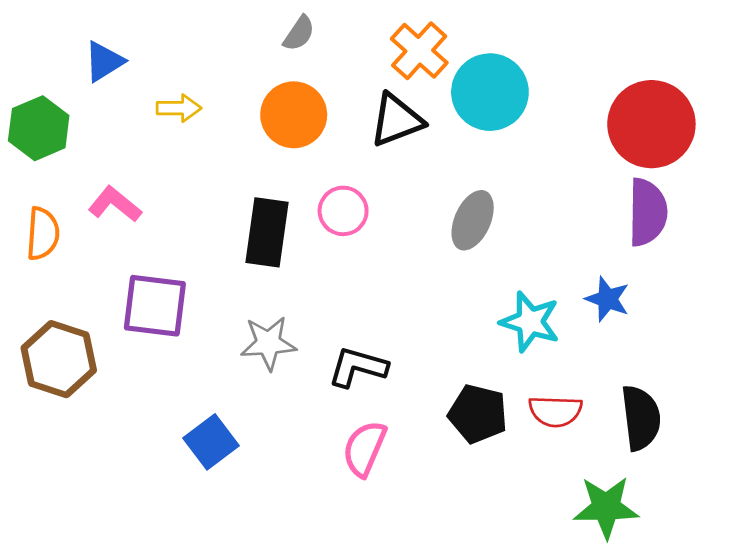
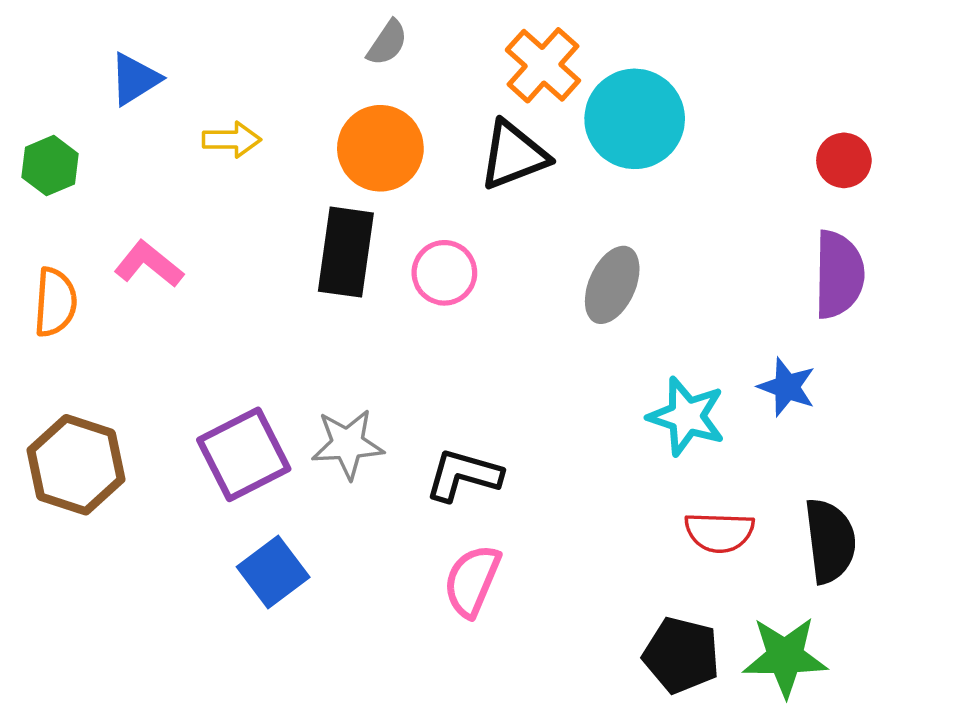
red circle: (651, 124) -> (844, 160), size x0.5
green hexagon: (39, 128) -> (50, 166), size x0.7
black rectangle: (267, 232) -> (346, 252), moved
purple square: (155, 306) -> (244, 454), moved, turned -34
black pentagon: (478, 414) -> (681, 655), moved

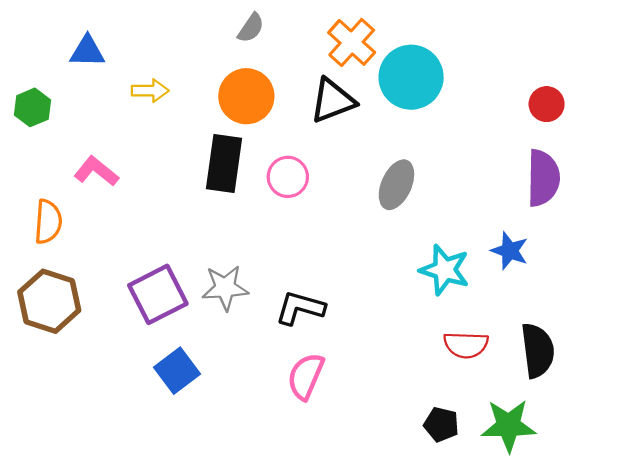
blue triangle: (135, 79) -> (87, 51), turned 33
orange semicircle: (55, 302) -> (48, 222), moved
black pentagon: (681, 655) -> (441, 424), size x0.7

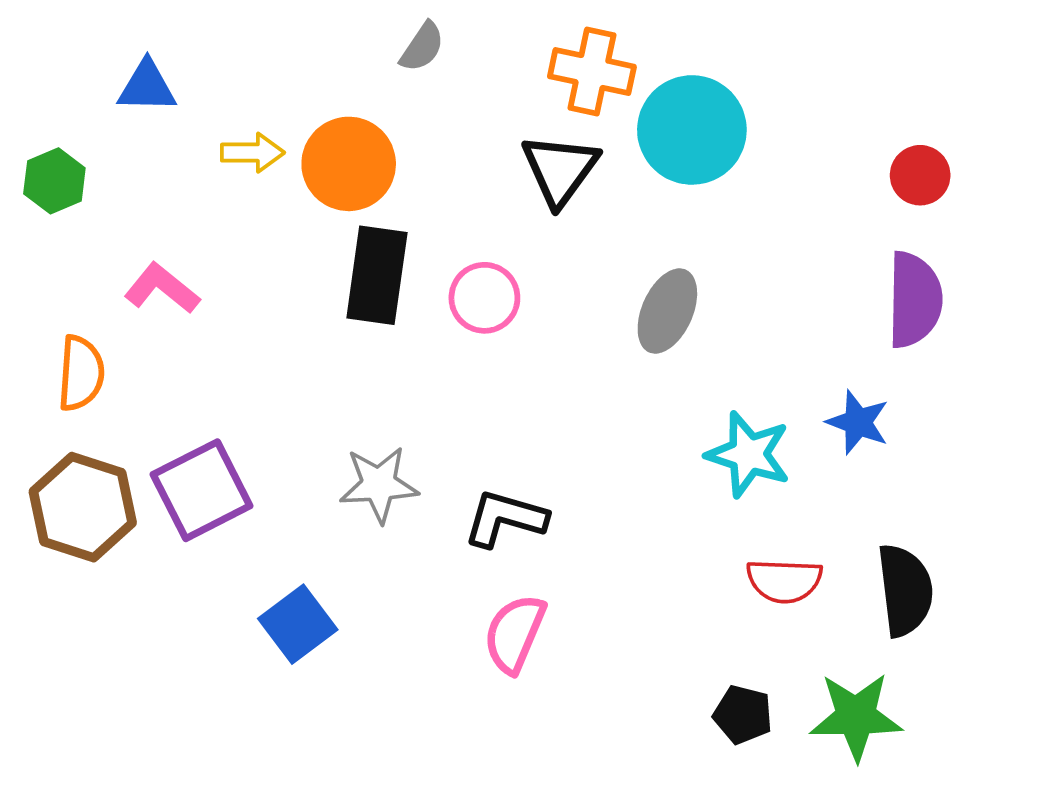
orange cross: (352, 42) -> (592, 71), turned -30
orange circle: (246, 96) -> (349, 164), moved
black triangle: (333, 101) -> (560, 170), turned -33
purple square: (158, 294) -> (202, 490), moved

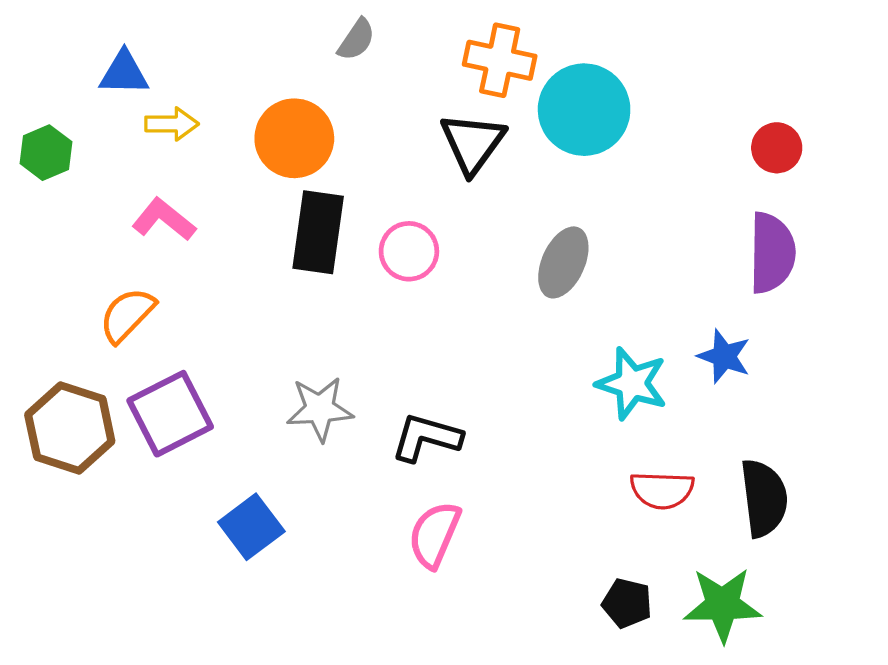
yellow arrow: (252, 153) -> (172, 124), moved
pink L-shape: (162, 288) -> (164, 219), moved
orange semicircle: (81, 373) -> (127, 315), moved, turned -140

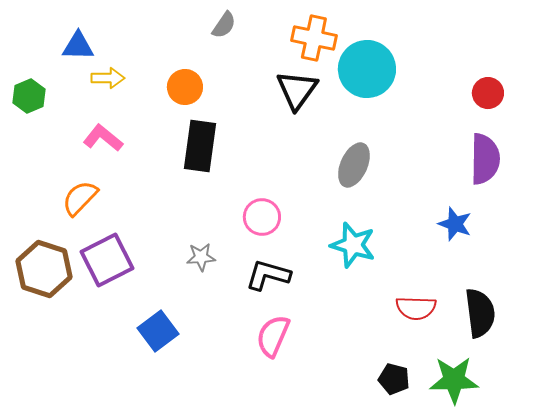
orange circle: (294, 138) -> (185, 87), size x0.7
pink circle: (409, 251) -> (262, 217), moved
cyan star: (632, 383) -> (353, 245), moved
gray star: (320, 409) -> (201, 257), size x0.7

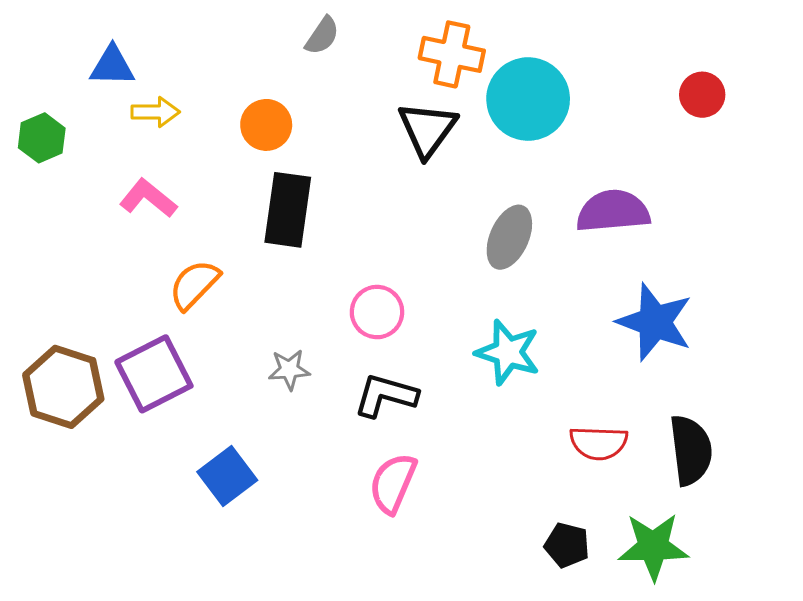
red circle: (488, 93) -> (702, 95), moved
purple semicircle: (485, 159) -> (613, 211), moved, turned -96
orange semicircle: (80, 198) -> (194, 285), moved
blue star: (455, 224) -> (655, 322), size x1.6

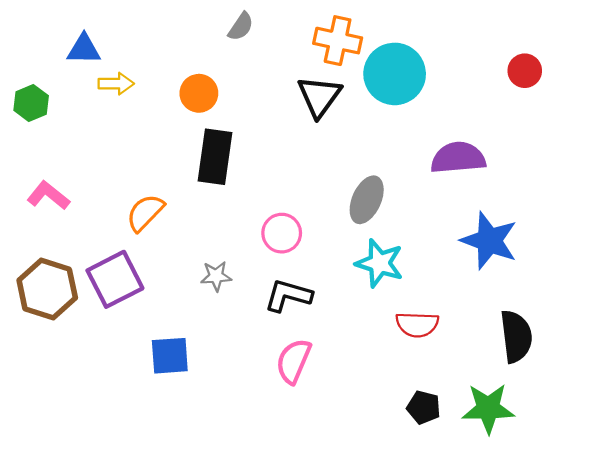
pink L-shape: (148, 198) -> (48, 195), moved
gray ellipse: (509, 237) -> (367, 200), moved
red semicircle: (599, 443) -> (417, 325), moved
blue square: (227, 476) -> (170, 356), turned 33

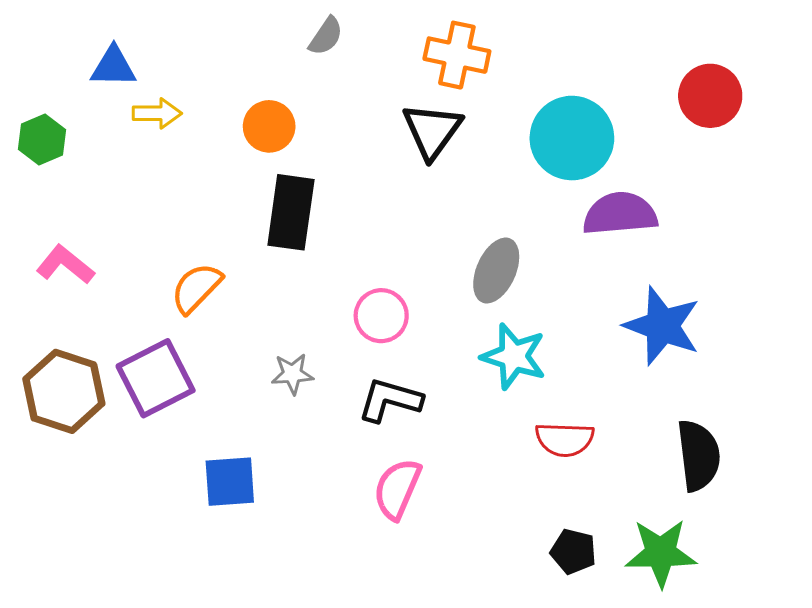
red circle: (525, 71) -> (710, 96), size x1.4
cyan circle: (395, 74) -> (572, 138), moved

